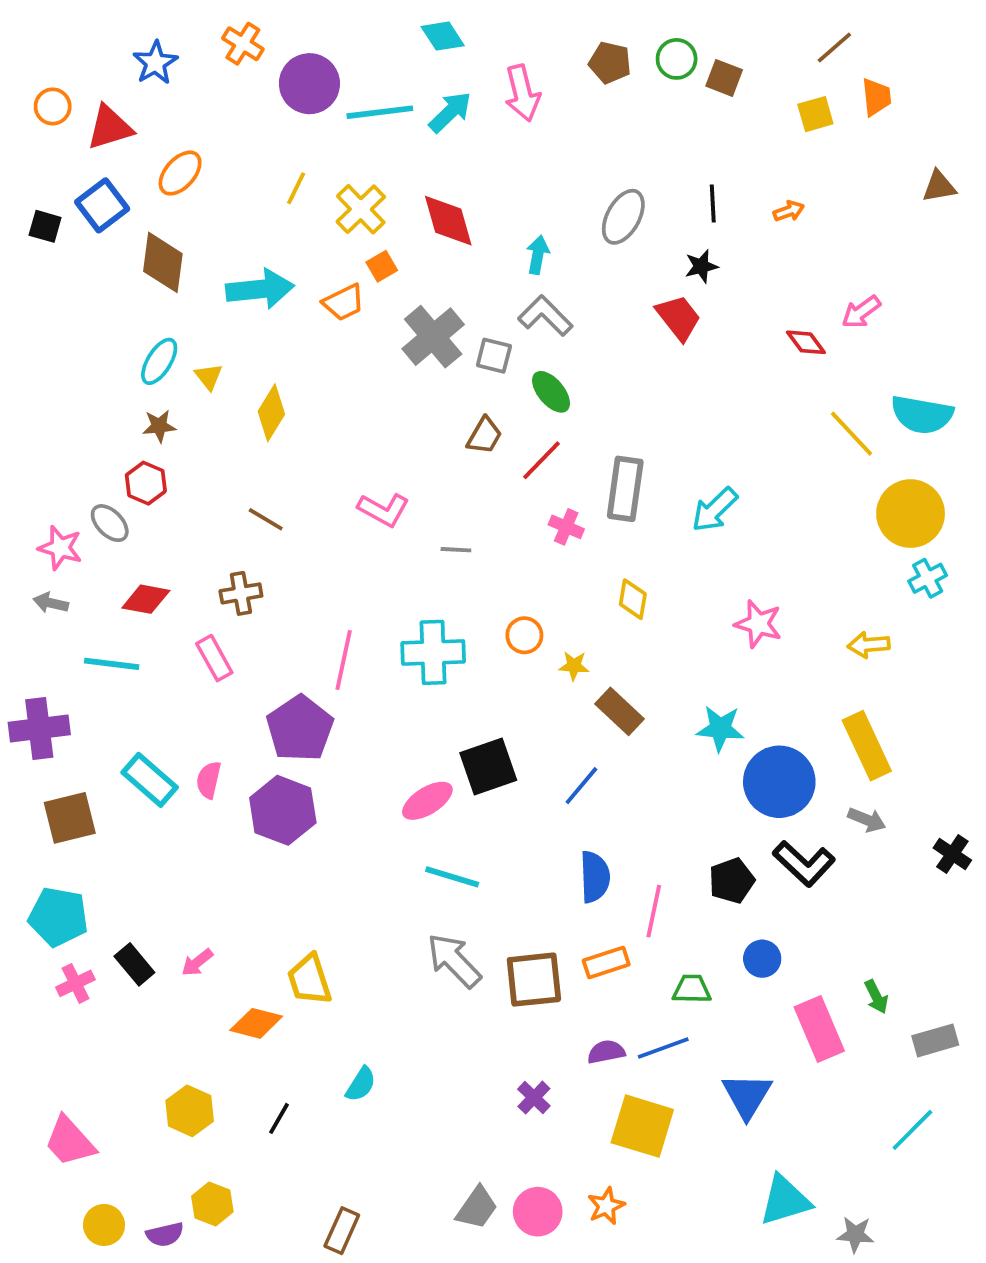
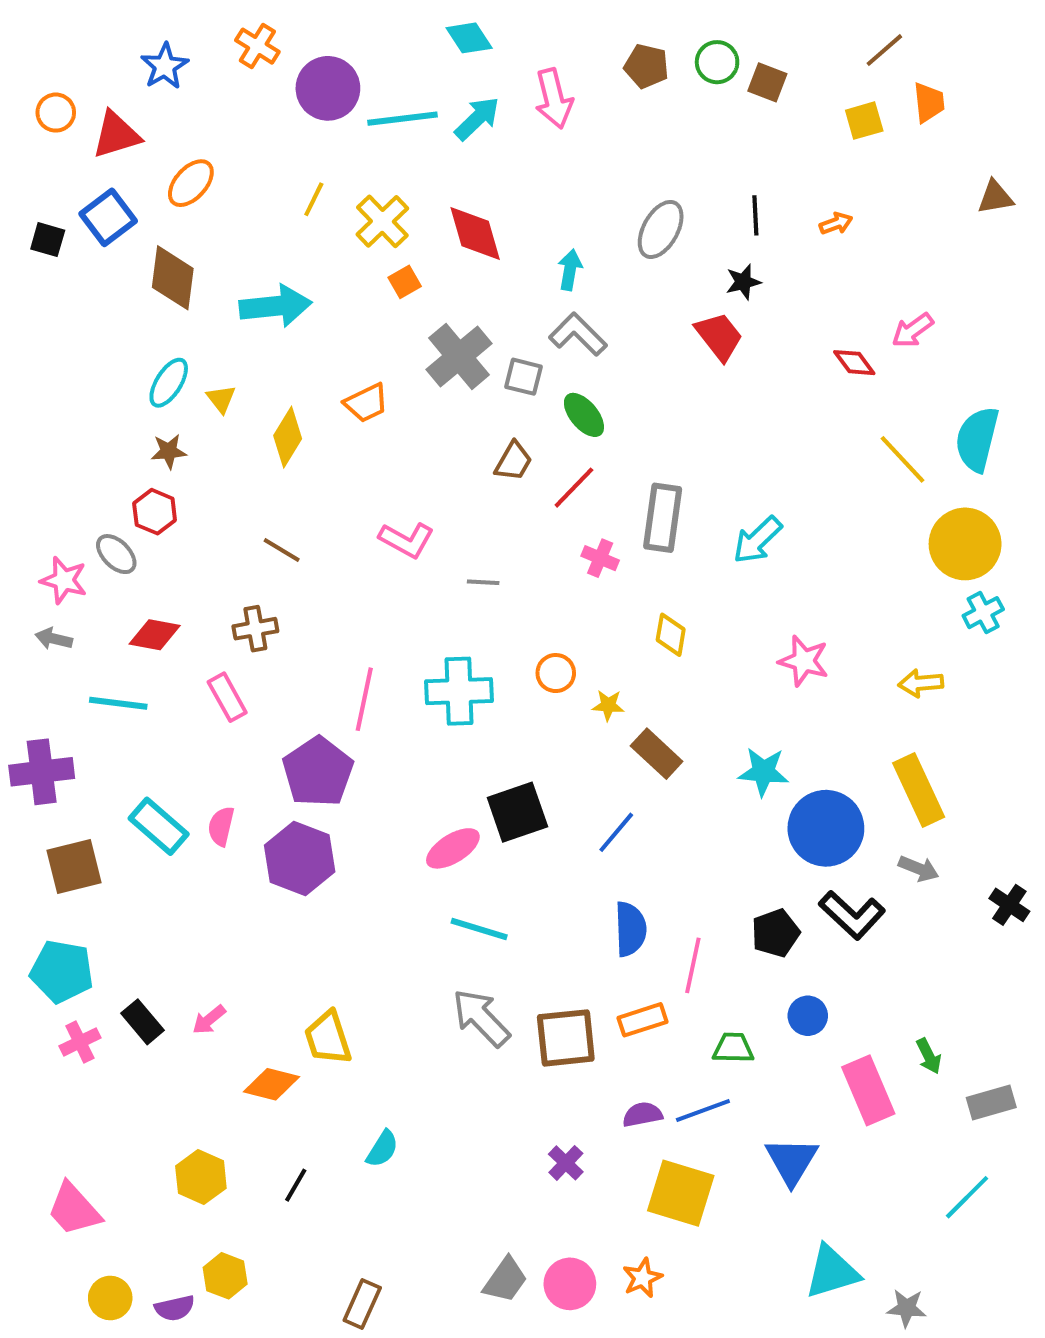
orange trapezoid: (344, 302) -> (366, 403), moved
cyan semicircle: (922, 415) -> (977, 439), turned 94

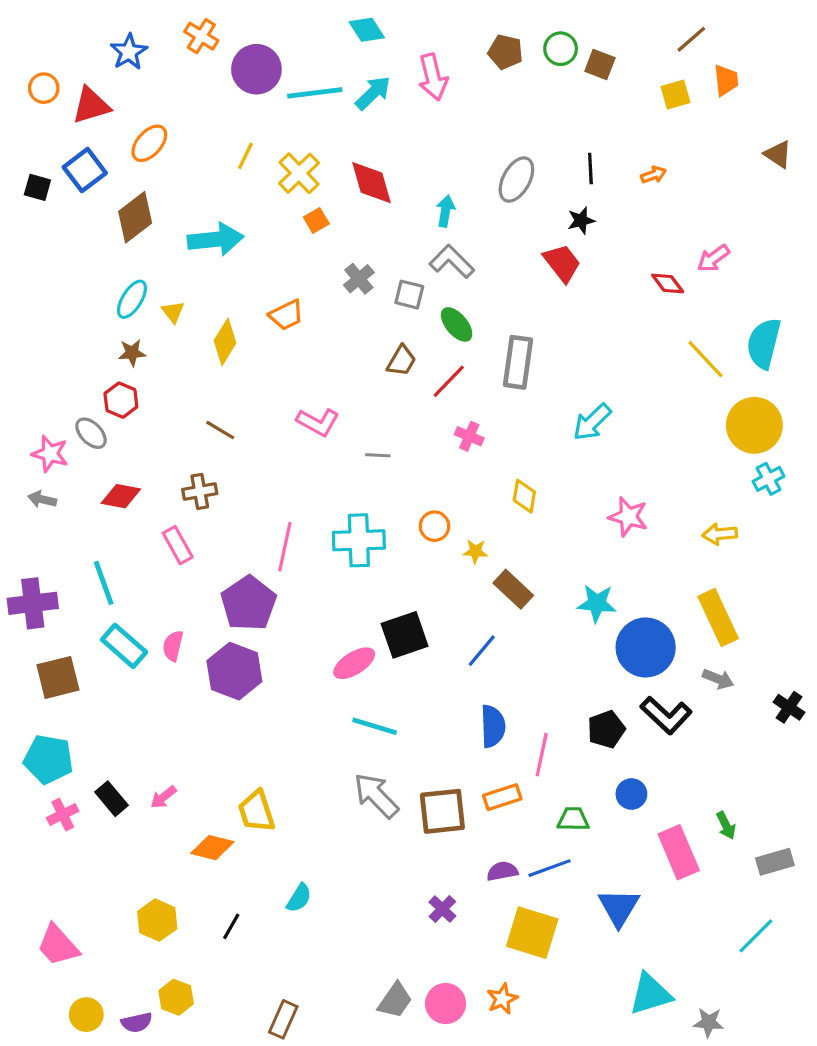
brown triangle: (995, 197) -> (778, 154), turned 44
brown diamond: (173, 278) -> (135, 217), turned 45
gray cross: (459, 356) -> (359, 279), size x0.6
gray rectangle: (663, 518) -> (518, 362), moved
cyan line: (118, 703) -> (104, 583), moved, turned 63

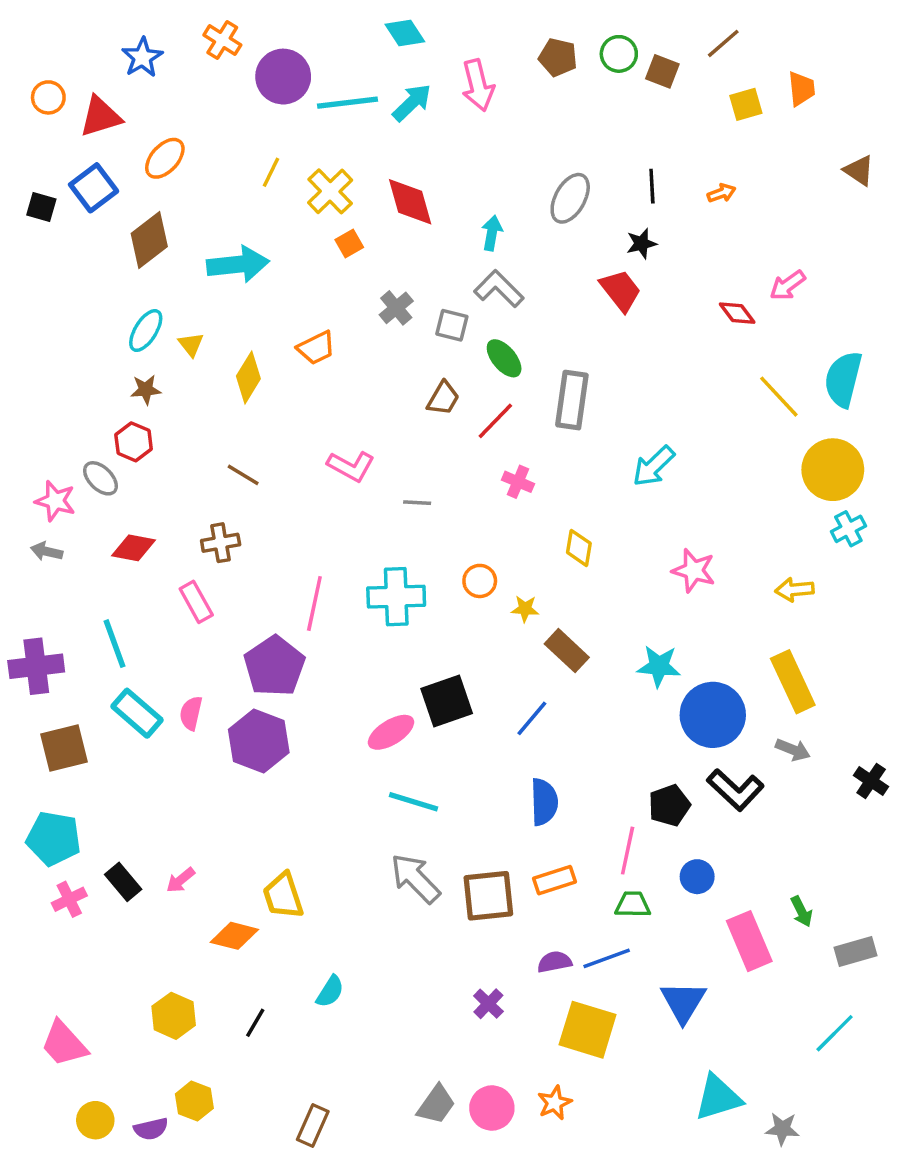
brown line: (691, 39) -> (723, 43), moved
pink line: (542, 755) -> (628, 851), moved

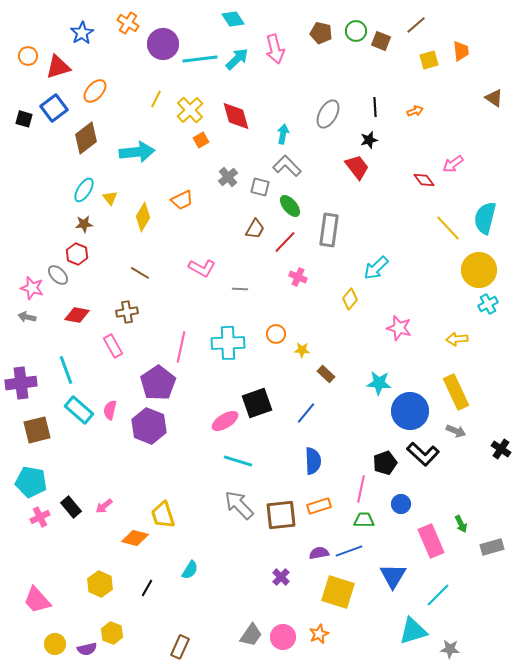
yellow diamond: (579, 548) -> (350, 299), moved, turned 30
brown rectangle: (567, 651) -> (326, 374), size x0.7
cyan line: (835, 1033) -> (438, 595), moved

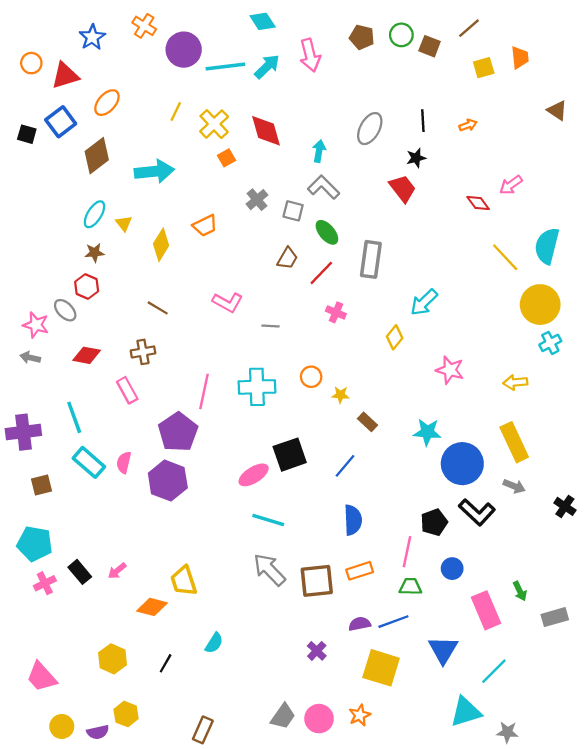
brown square: (37, 430) -> (41, 485), size x0.7

